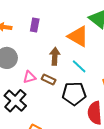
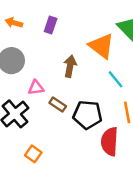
cyan line: (79, 66) -> (116, 79), moved
brown rectangle: (49, 79) -> (58, 104), moved

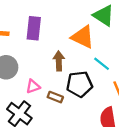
purple rectangle: (51, 25) -> (34, 28), size x1.5
black pentagon: (87, 115) -> (79, 84), moved

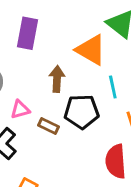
cyan line: (102, 64) -> (113, 87), turned 35

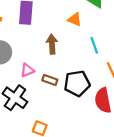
orange triangle: (91, 50) -> (75, 19), size x0.6
black pentagon: (82, 112) -> (77, 83), moved

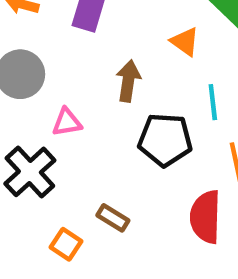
brown rectangle: (50, 80) -> (113, 218), moved
black pentagon: (77, 83) -> (165, 140), moved

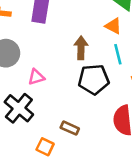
orange triangle: (185, 42) -> (113, 26), moved
brown arrow: (128, 81) -> (81, 48), moved

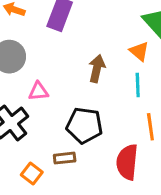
black pentagon: (94, 79) -> (84, 125), moved
brown rectangle: (70, 128) -> (65, 158), turned -42

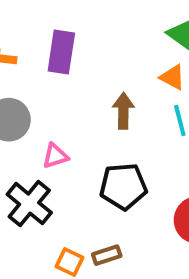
brown rectangle: (65, 158) -> (107, 255), moved

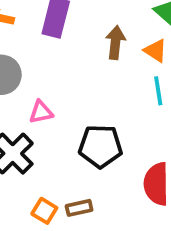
brown arrow: (123, 111) -> (115, 42), moved

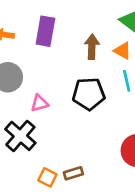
black pentagon: (100, 146) -> (89, 94), moved

